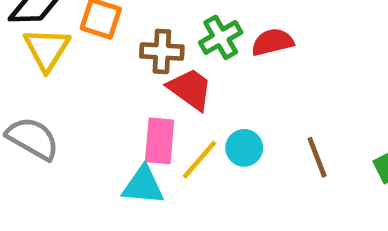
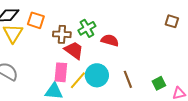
red semicircle: (272, 42) -> (110, 40), moved, turned 30
cyan circle: (244, 148) -> (97, 75), size x1.5

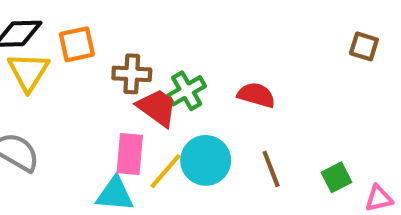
orange square: (36, 20) -> (77, 44), turned -30
green cross: (87, 28) -> (187, 91), moved
red semicircle: (110, 40) -> (256, 95), moved

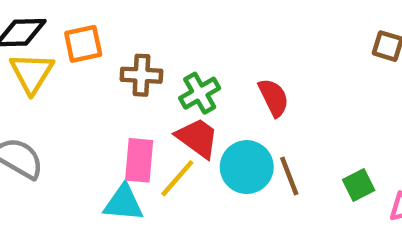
red semicircle: (256, 95) -> (274, 98), turned 48
red trapezoid: (157, 108) -> (197, 138), moved
cyan circle: (206, 160) -> (247, 167), moved

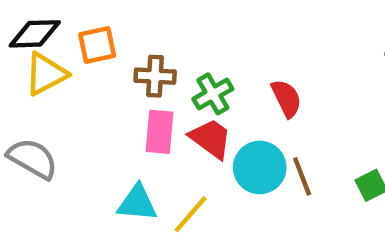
yellow triangle: (32, 73) -> (46, 74), turned 30
pink rectangle: (139, 160) -> (159, 132), moved
yellow line: (177, 178) -> (191, 214), moved

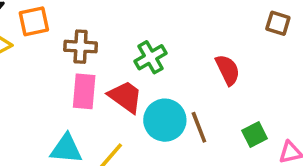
green cross: (213, 94) -> (151, 57), moved
red semicircle: (286, 98) -> (228, 70), moved

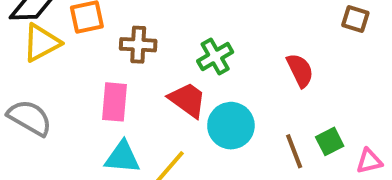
pink rectangle: (84, 91) -> (114, 102), moved
brown line: (199, 127) -> (294, 151), moved

